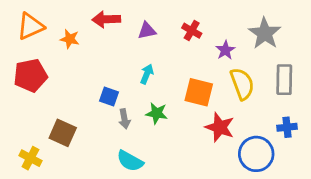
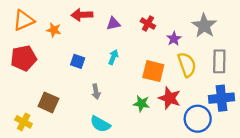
blue square: (109, 96) -> (78, 61), moved
green star: (157, 113) -> (141, 104), moved
blue cross: (287, 127) -> (221, 98), size x1.6

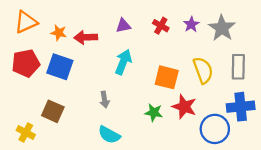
red arrow: (82, 15) -> (86, 37), moved
purple star: (174, 39) -> (191, 24), moved
cyan arrow: (113, 57) -> (123, 62), size x1.5
blue square: (78, 61) -> (60, 67), moved, size x1.6

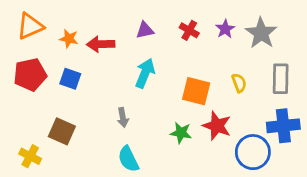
blue square: (60, 67) -> (70, 79), size x0.7
yellow semicircle: (203, 70) -> (239, 83), size x0.6
cyan semicircle: (109, 135) -> (128, 159), turned 35

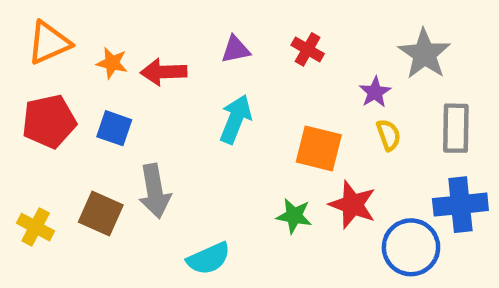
purple star: (225, 29) -> (375, 92), moved
gray arrow: (123, 117) -> (155, 191), moved, size x1.6
yellow cross: (30, 156) -> (36, 227), moved
cyan semicircle: (128, 159) -> (209, 259), turned -88

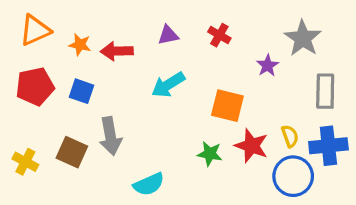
cyan arrow: (236, 119) -> (168, 85), turned -144
yellow semicircle: (388, 135) -> (290, 136), moved

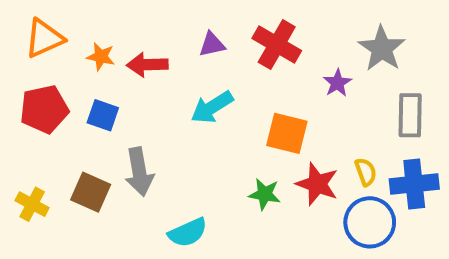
red cross: (219, 35) -> (277, 44), size x1.6

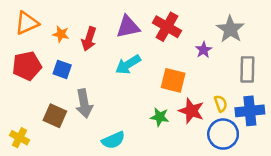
purple triangle: (212, 44) -> (128, 27), size x1.5
red arrow: (147, 65) -> (89, 39), turned -70
yellow cross: (32, 204) -> (19, 138), moved

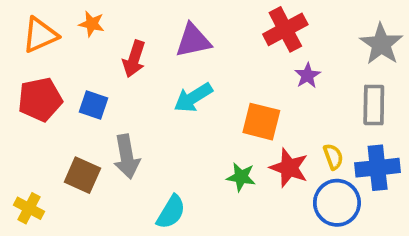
red cross: (167, 27) -> (285, 29), moved, turned 32
gray star: (230, 29) -> (381, 44), moved
orange star: (61, 34) -> (92, 24), moved
cyan semicircle: (113, 140) -> (171, 212), turned -35

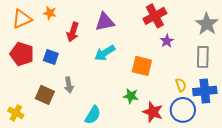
red pentagon: (40, 99) -> (22, 54), turned 30
gray arrow: (127, 157) -> (69, 85), size x0.7
red star: (289, 168) -> (153, 112), moved

